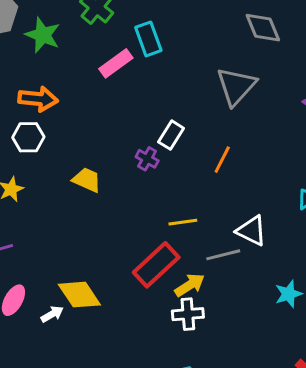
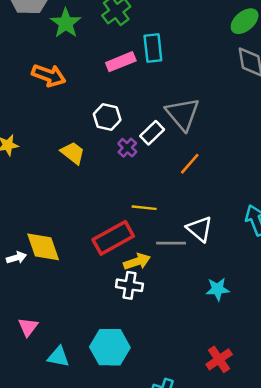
gray triangle: (236, 86) -> (183, 114), moved, turned -36
white hexagon: (28, 137) -> (107, 117), moved

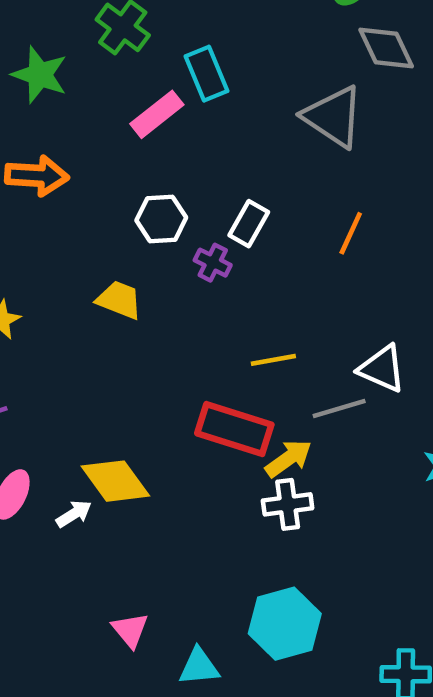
gray triangle: (183, 114) -> (333, 117), moved
orange line: (190, 164) -> (351, 233), moved
red rectangle: (113, 238) -> (234, 429), turned 63

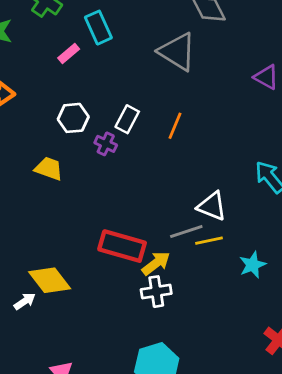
pink rectangle: (157, 114) -> (69, 54), size x0.7
orange line: (351, 233) -> (175, 126), moved
yellow line: (273, 360) -> (209, 241), moved

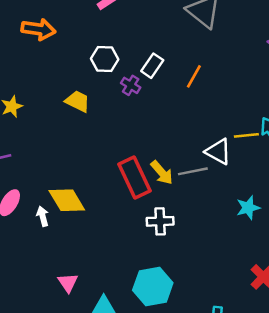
yellow line: (209, 241) -> (246, 135), moved
red rectangle: (122, 246) -> (135, 177), turned 42
yellow arrow: (156, 263) -> (162, 173), moved, turned 80
white arrow: (25, 301) -> (43, 216), turned -78

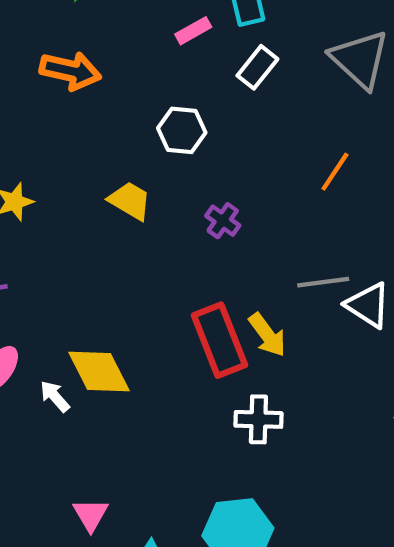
white rectangle: (152, 66) -> (257, 67), moved
purple cross: (131, 85) -> (223, 221), moved
gray line: (193, 171) -> (323, 282), moved
white arrow: (43, 216) -> (55, 396), turned -30

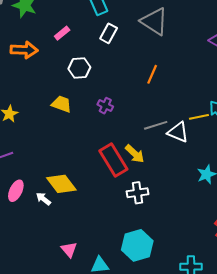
pink rectangle: (193, 31) -> (62, 33), moved

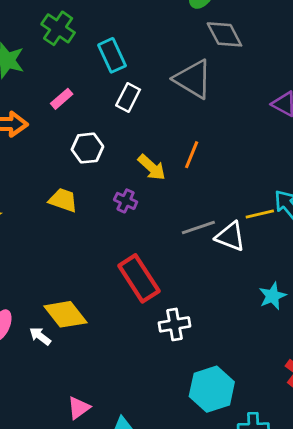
yellow arrow: (135, 154) -> (152, 167), moved
cyan hexagon: (137, 245) -> (212, 389), moved
pink triangle: (69, 250) -> (79, 408), turned 36

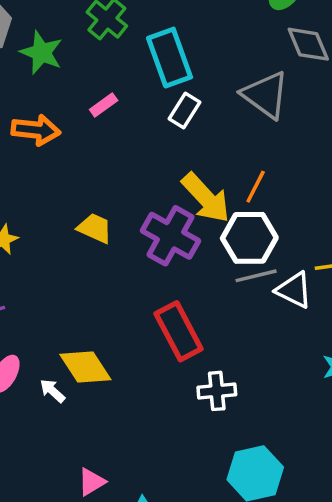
cyan rectangle: (112, 55) -> (170, 58), size x1.4
white hexagon: (87, 148) -> (249, 238), moved, size x1.4
yellow arrow: (152, 167) -> (206, 198), size x1.5
purple cross: (126, 201) -> (171, 236), size x2.0

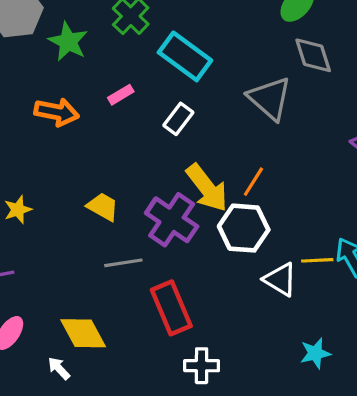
cyan rectangle: (170, 58) -> (185, 56), turned -39
white rectangle: (184, 110) -> (178, 119), moved
gray line: (256, 276) -> (123, 263), moved
white arrow: (52, 391) -> (59, 368), moved

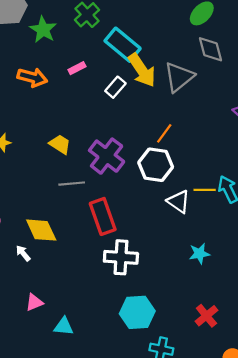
gray triangle: (270, 98) -> (179, 77), turned 36
yellow arrow: (207, 188) -> (142, 70), moved
white cross: (202, 366) -> (121, 257), size x1.4

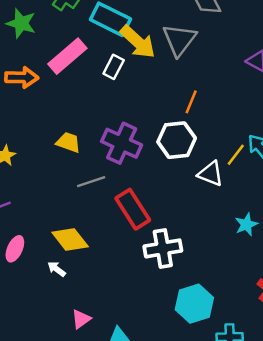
pink rectangle: (77, 68) -> (67, 56), size x2.0
orange line: (164, 133) -> (191, 102), moved
yellow line: (205, 190) -> (236, 155), turned -40

